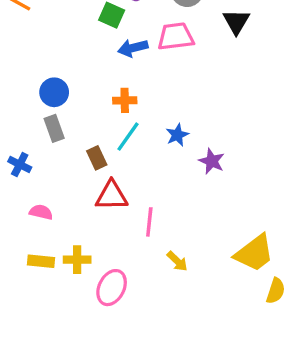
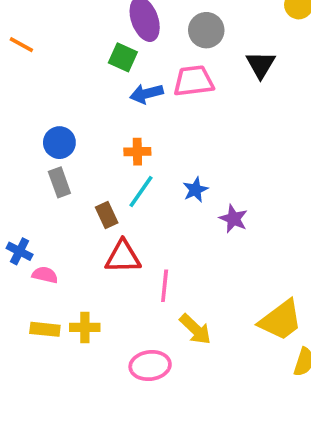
blue cross: (20, 164) -> (20, 251), moved
yellow arrow: (177, 261) -> (195, 329), size x1.4
pink ellipse: (112, 288) -> (150, 366), moved, turned 56

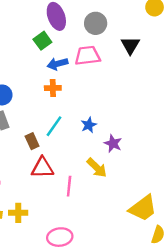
green square: (123, 57) -> (42, 41), turned 30
orange cross: (137, 152) -> (53, 88), moved
yellow arrow: (195, 329) -> (97, 168), moved

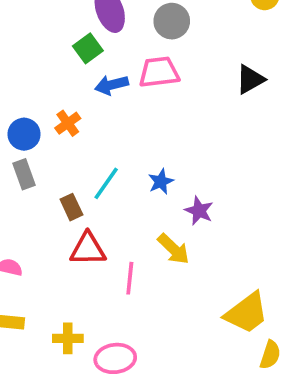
black triangle: (130, 45) -> (250, 79), moved, turned 30
orange cross: (53, 88) -> (68, 123), moved, turned -35
yellow cross: (18, 213) -> (68, 338), moved

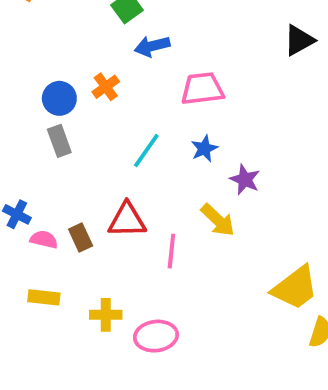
pink trapezoid: (159, 72) -> (202, 89), moved
brown rectangle: (71, 207) -> (81, 237), moved

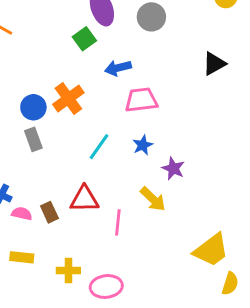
blue arrow: (152, 46) -> (118, 68), moved
orange cross: (106, 87) -> (68, 99), size x1.5

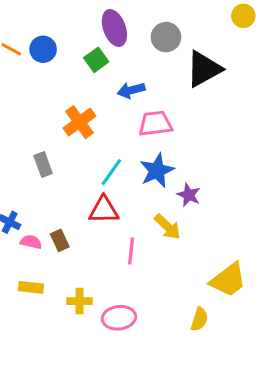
black triangle: (214, 64) -> (204, 69), moved, size x1.5
blue circle: (33, 107) -> (43, 49), moved
blue star: (143, 145) -> (157, 171), size x1.6
red triangle: (84, 199) -> (104, 210), moved
yellow semicircle: (230, 284) -> (199, 319), moved

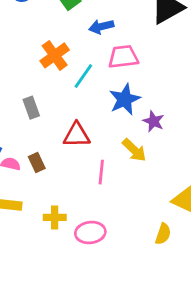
gray rectangle: (43, 165) -> (31, 108), moved
cyan line: (111, 172) -> (83, 76), moved

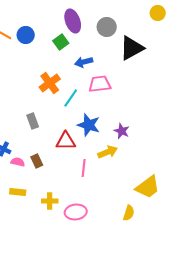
blue star: (125, 99) -> (89, 125), moved, turned -30
yellow arrow: (134, 150) -> (108, 152), turned -66

